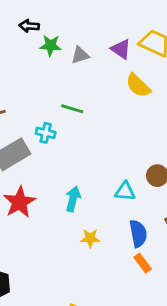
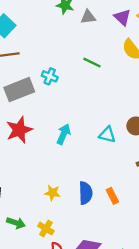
green line: (72, 109) -> (92, 63), moved
blue semicircle: (138, 234) -> (86, 193), moved
yellow star: (90, 238) -> (52, 193), moved

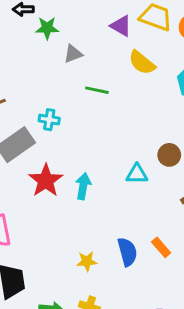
gray triangle: (88, 17) -> (73, 54), moved
red star: (19, 130) -> (46, 181), moved

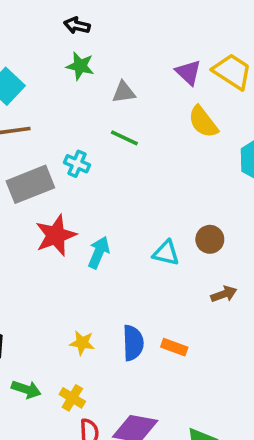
green star: (47, 28) -> (80, 66), moved
green line: (97, 90) -> (124, 138), moved
orange rectangle: (161, 247) -> (174, 347), turned -42

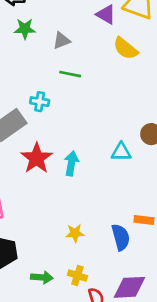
blue semicircle: (133, 343) -> (121, 237), moved

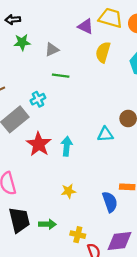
yellow semicircle: (126, 48) -> (103, 52), turned 72
cyan cross: (40, 102) -> (38, 99), turned -32
yellow star: (75, 233) -> (68, 191), moved
green arrow: (42, 277) -> (47, 224), moved

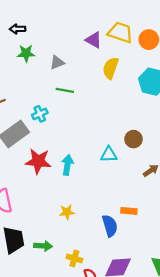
red star: (39, 144) -> (38, 161), turned -30

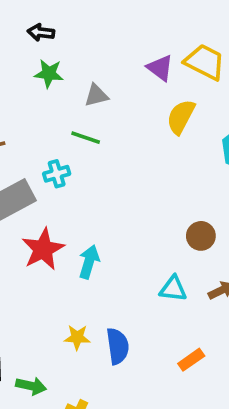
green line: (65, 90) -> (86, 138), moved
cyan triangle: (109, 155) -> (173, 289), moved
red star: (38, 161) -> (43, 249), turned 30
orange rectangle: (129, 211) -> (191, 360), moved, turned -49
blue semicircle: (110, 226) -> (118, 346), moved

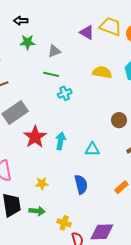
yellow semicircle: (181, 117) -> (102, 72), moved, turned 78
cyan cross: (57, 174) -> (65, 93), moved
cyan triangle: (173, 289) -> (92, 149), moved
yellow star: (77, 337) -> (42, 184), moved

